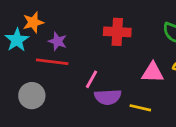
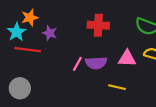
red line: (52, 62) -> (28, 50), moved
gray circle: (32, 96) -> (20, 88), moved
purple semicircle: (108, 97) -> (96, 63), moved

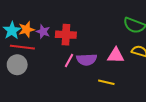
orange star: (30, 18) -> (26, 29), moved
red cross: (98, 25) -> (66, 35), moved
gray circle: (20, 88) -> (17, 65), moved

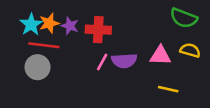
yellow line: (106, 82) -> (168, 89), moved

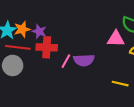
red cross: (98, 30) -> (47, 47), moved
pink triangle: (160, 56) -> (116, 39), moved

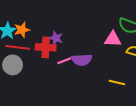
purple star: (39, 31) -> (56, 38), moved
pink line: (66, 61) -> (64, 61), turned 40

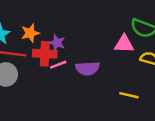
orange star: (22, 30) -> (30, 33), moved
pink line: (64, 61) -> (58, 65), moved

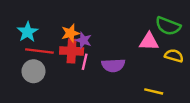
orange star: (30, 33) -> (70, 33), moved
pink line: (58, 65) -> (85, 62), turned -56

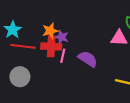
purple semicircle: (113, 65) -> (88, 59), turned -144
gray circle: (34, 71) -> (20, 77), moved

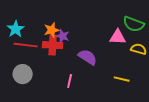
pink line: (63, 56) -> (70, 81), moved

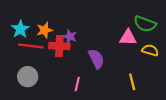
orange star: (52, 30) -> (45, 30), moved
purple semicircle: (88, 57) -> (96, 59), turned 30
yellow line: (122, 79) -> (132, 82), turned 63

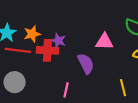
pink triangle: (128, 38) -> (104, 42), moved

